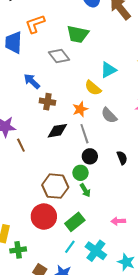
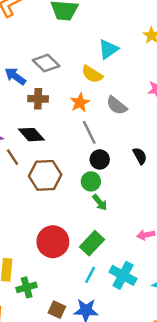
gray diamond: (59, 56) -> (46, 63), moved
black diamond: (57, 131) -> (31, 135), moved, turned 65
brown hexagon: (55, 186) -> (45, 175), moved

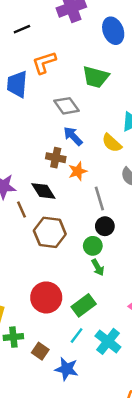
gray diamond: (46, 63) -> (66, 106), moved
blue arrow: (15, 76) -> (73, 136), moved
orange star: (80, 103) -> (78, 171), moved
brown square: (57, 310) -> (40, 351), moved

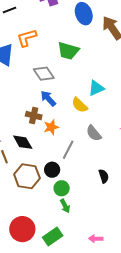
gray line: (99, 198) -> (68, 150), turned 42
black circle: (105, 226) -> (52, 170), moved

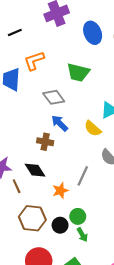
orange star: (51, 127) -> (60, 191), moved
black circle: (52, 170) -> (60, 225), moved
brown hexagon: (27, 176) -> (32, 218), moved

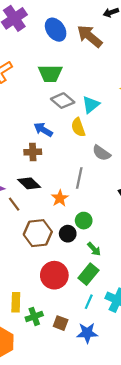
gray diamond: (54, 97) -> (63, 101), moved
yellow semicircle: (93, 128) -> (78, 127), turned 42
green arrow: (82, 235) -> (94, 249), moved

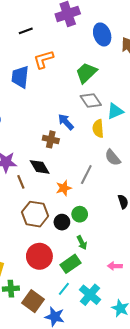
green trapezoid: (50, 73) -> (86, 73), turned 120
brown square: (61, 323) -> (33, 301), size x1.5

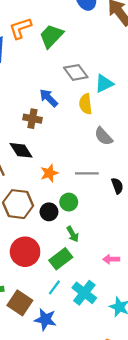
green trapezoid: (86, 73) -> (51, 36), moved
gray line: (86, 175) -> (87, 173), moved, turned 66

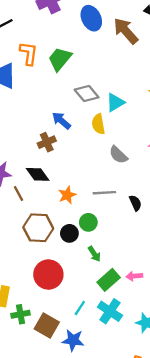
orange L-shape: (20, 28) -> (29, 53), turned 120
brown cross: (32, 119) -> (47, 142), turned -30
green rectangle: (61, 259) -> (109, 280), moved

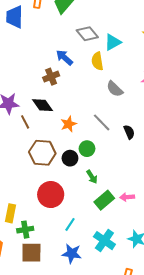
gray line: (104, 193) -> (102, 122), turned 48
cyan line: (80, 308) -> (70, 224), moved
cyan cross: (110, 311) -> (104, 241), moved
brown square: (47, 326) -> (31, 253), moved, turned -30

